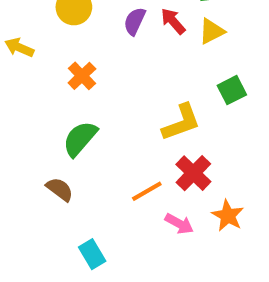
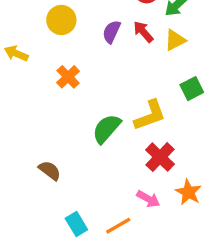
green semicircle: (80, 139) -> (106, 129), moved
orange line: (147, 191) -> (118, 226), moved

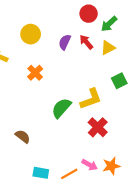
orange star: (188, 192) -> (111, 166), moved, turned 30
pink arrow: (148, 199) -> (90, 165), moved
cyan rectangle: (76, 224) -> (41, 173), turned -49

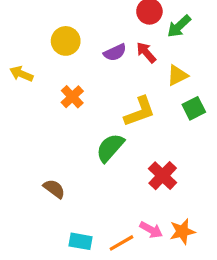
purple semicircle: (65, 42) -> (115, 52), turned -140
yellow triangle: (108, 48) -> (177, 75), moved
yellow L-shape: (91, 99) -> (140, 112), moved

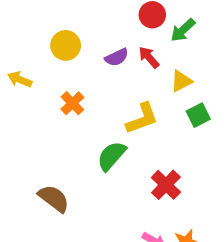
brown semicircle: (54, 189) -> (54, 198), size x1.4

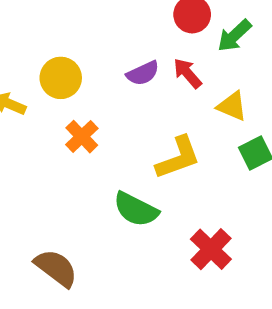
yellow circle: (66, 45) -> (61, 78), moved
yellow triangle: (181, 81) -> (232, 106), turned 50
green semicircle: (112, 156) -> (136, 209), turned -104

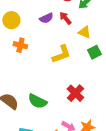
orange cross: (82, 137) -> (20, 45), turned -32
green semicircle: (136, 209) -> (37, 101), moved

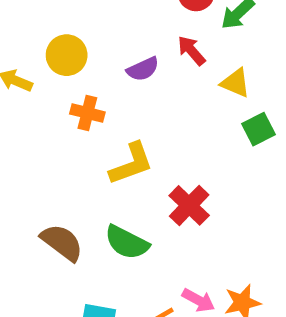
purple semicircle: (46, 18) -> (143, 69), moved
yellow L-shape: (61, 54) -> (131, 164), moved
red cross: (75, 93) -> (189, 205), moved

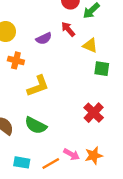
green square: (258, 129) -> (102, 69), turned 35
red cross: (189, 205) -> (94, 113), moved

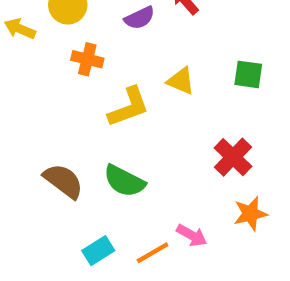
yellow triangle: (90, 45) -> (181, 81), moved
orange star: (94, 155) -> (250, 214), moved
cyan rectangle: (22, 162) -> (98, 251), turned -42

